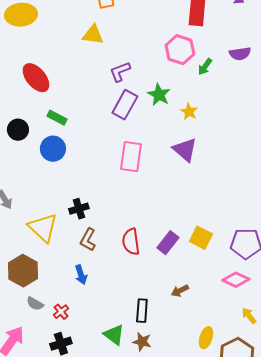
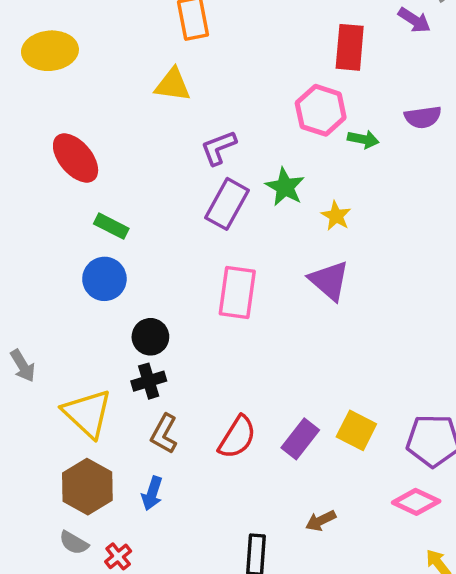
green arrow: (205, 67) -> (363, 139), turned -114
black circle: (18, 130) -> (150, 337), moved
red semicircle: (131, 242) -> (237, 437), turned -140
brown hexagon: (23, 271) -> (87, 487), moved
blue arrow: (81, 275) -> (152, 493), turned 36

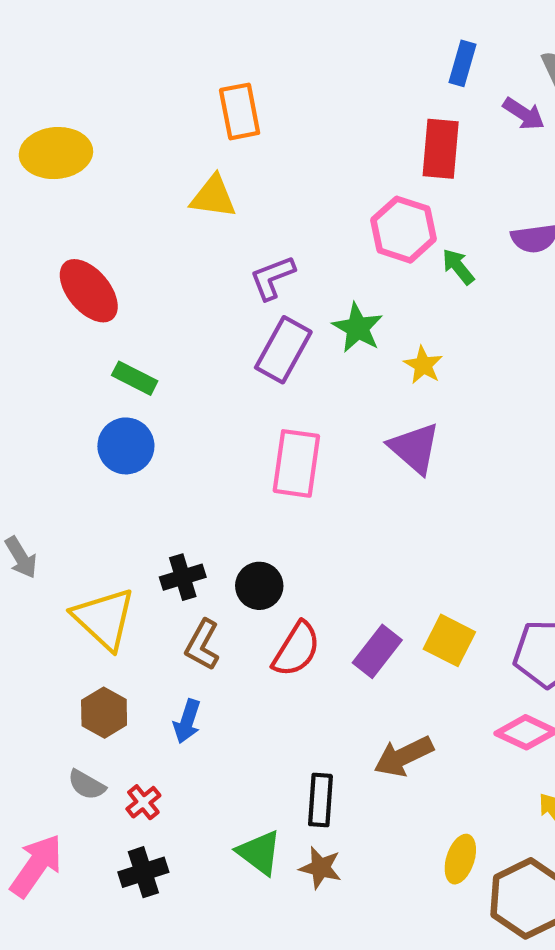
green arrow: (363, 139) -> (458, 267), turned -140
black circle: (150, 337) -> (259, 586), moved
brown hexagon: (87, 487) -> (104, 713), size x0.7
brown arrow: (321, 521) -> (404, 756), size x1.5

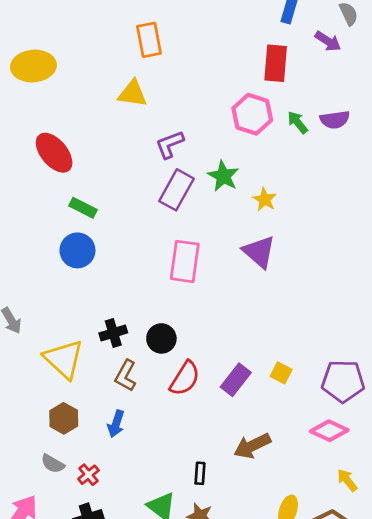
green arrow: (458, 267) -> (298, 122), moved
yellow square: (449, 640) -> (281, 373), size x0.7
black rectangle: (320, 800) -> (200, 473), size x0.7

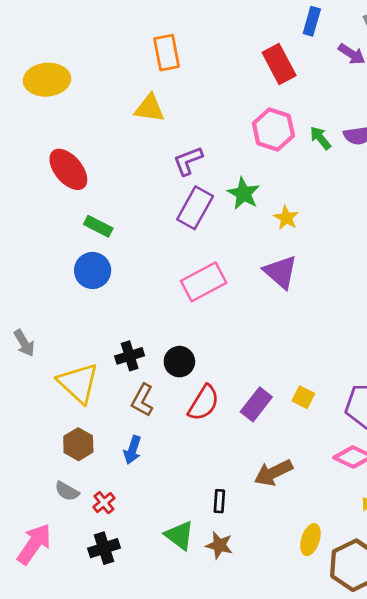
red rectangle: (276, 63) -> (279, 64), moved, turned -33
pink rectangle: (185, 261) -> (204, 282), turned 54

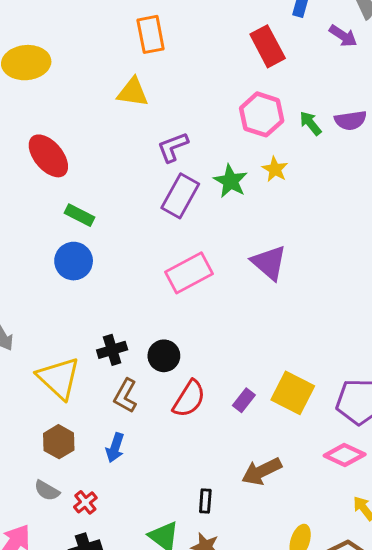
yellow star: (286, 218) -> (275, 169), moved
yellow square: (303, 397) -> (293, 393), size x1.8
purple rectangle: (256, 404) -> (244, 400), size x0.7

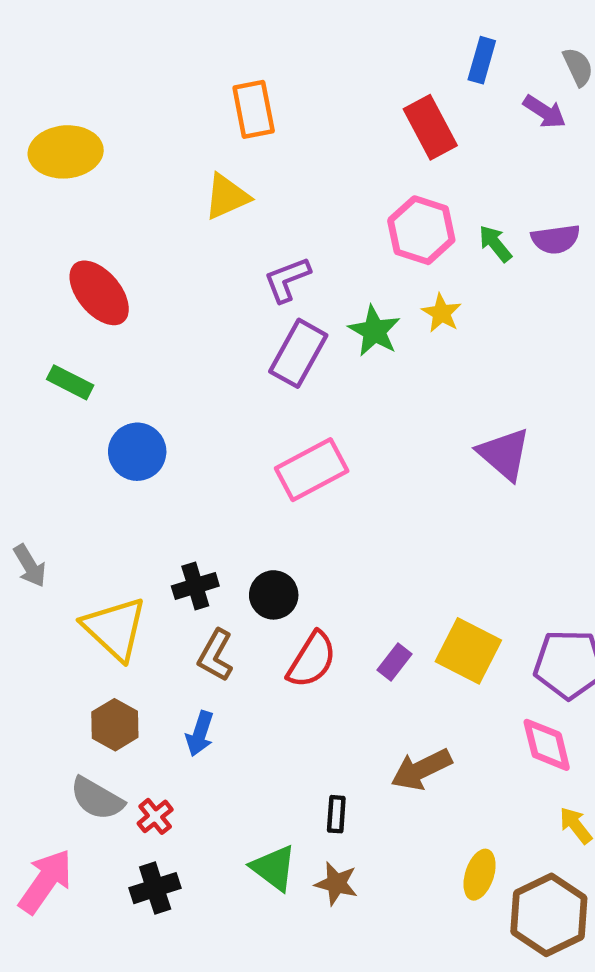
yellow triangle: (133, 92) -> (227, 197), turned -32
green rectangle: (79, 215) -> (70, 382), moved
purple triangle: (269, 263) -> (504, 454), moved
pink diamond: (345, 455) -> (547, 745), turned 51
gray semicircle: (47, 491) -> (97, 799), size x1.4

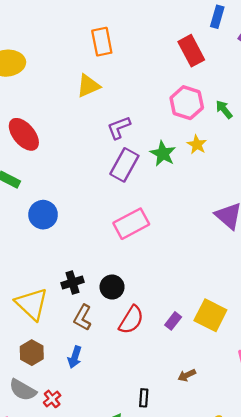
brown arrow: (421, 769) -> (187, 375), size x0.6

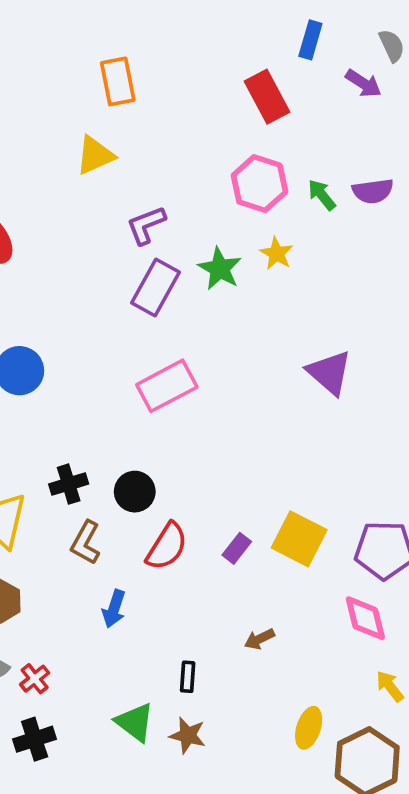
blue arrow: (75, 357) -> (114, 609), moved

